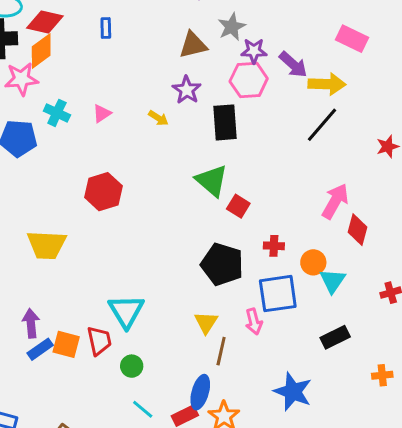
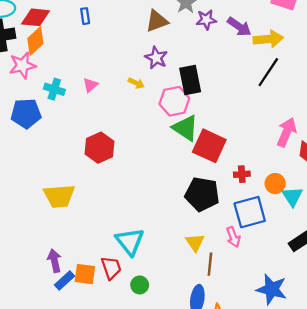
pink hexagon: (249, 80) -> (174, 101), moved
red square: (238, 206) -> (209, 146), size x1.8

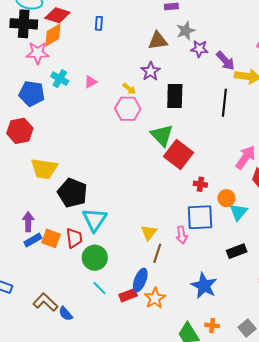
black line: (268, 72) -> (224, 103), moved, turned -40
pink hexagon: (174, 101) -> (128, 109), moved
red hexagon: (100, 148) -> (20, 131), moved
black pentagon: (202, 194) -> (72, 193), moved
green circle: (140, 285) -> (95, 258), size x1.6

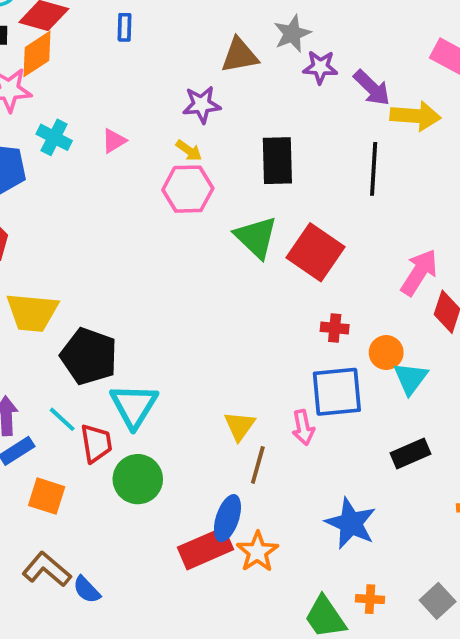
purple star: (151, 71) -> (202, 105), moved, turned 30
red square: (179, 155) -> (315, 252), moved
orange square: (51, 238) -> (47, 496), moved
cyan line: (100, 288) -> (62, 419), moved
red rectangle: (128, 295) -> (205, 548), size x1.5

